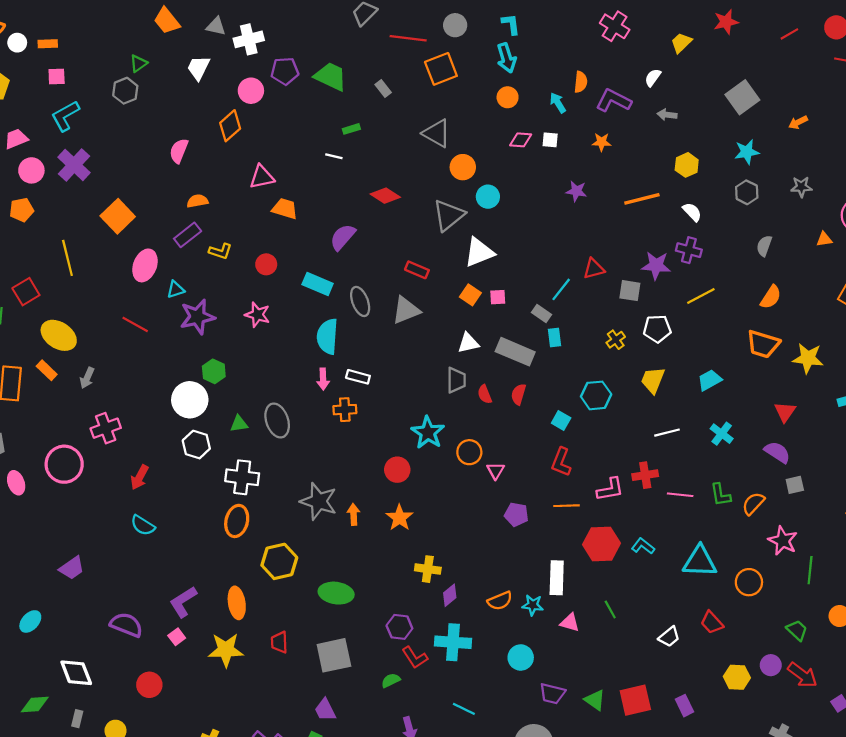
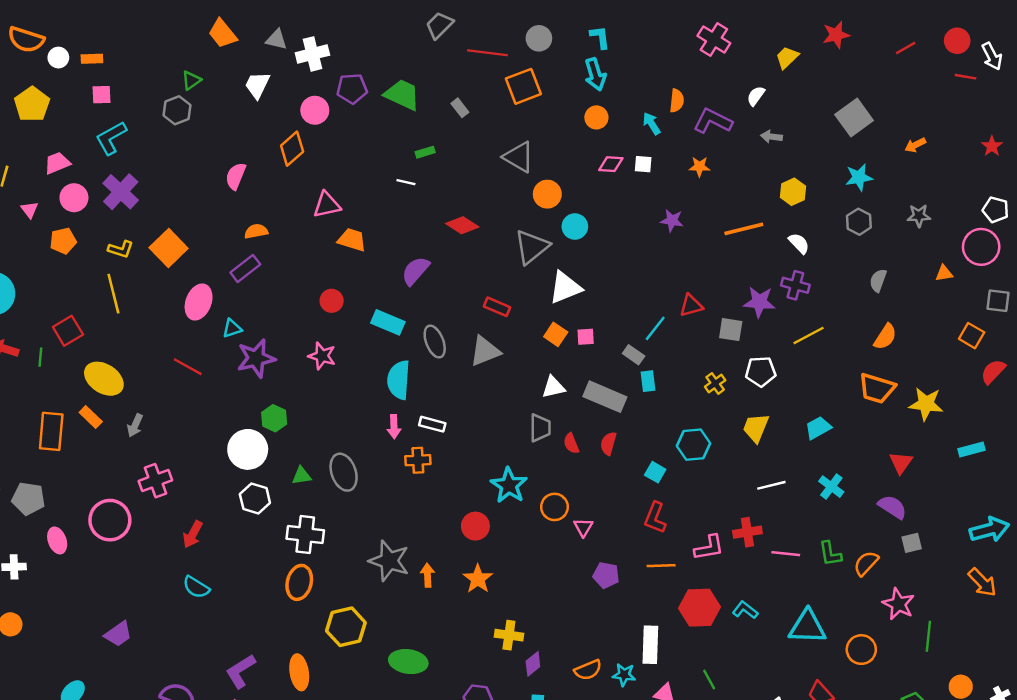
yellow L-shape: (220, 251) -> (121, 249), moved

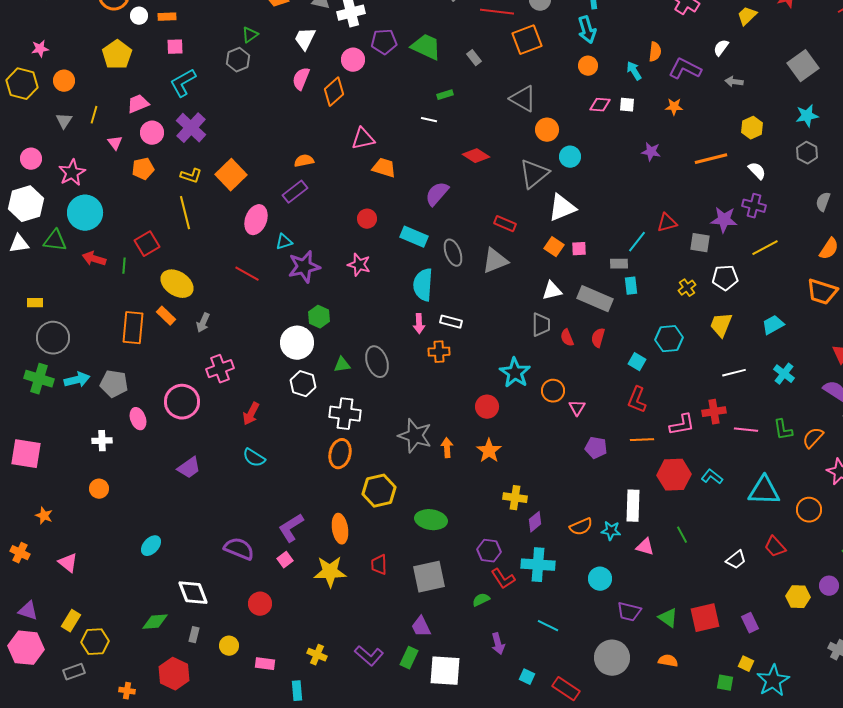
pink semicircle: (236, 176) -> (301, 79), moved
gray rectangle: (634, 355) -> (619, 264), turned -36
purple trapezoid: (118, 634) -> (189, 468), moved

